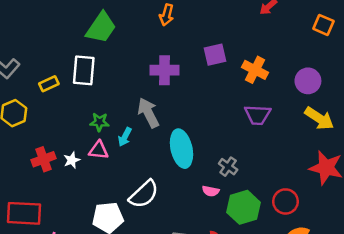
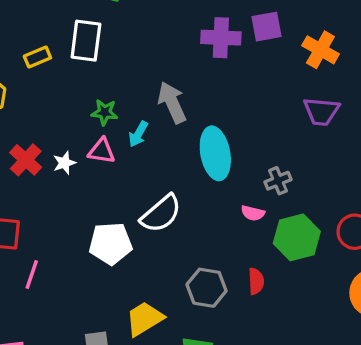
purple cross: (164, 70) -> (221, 38), moved
red cross: (43, 159) -> (26, 160), turned -30
gray cross: (228, 167) -> (278, 181), turned 30

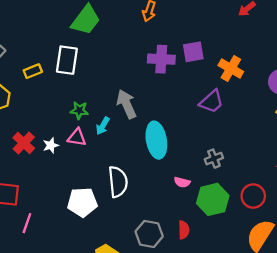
purple trapezoid: (321, 111) -> (211, 102), moved, turned -48
gray cross: (278, 181) -> (214, 159), moved
white semicircle: (161, 214) -> (118, 182), turned -56

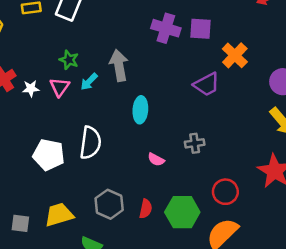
pink triangle: (77, 137) -> (60, 87), turned 42
cyan ellipse: (156, 140) -> (140, 110), size x0.7
green hexagon: (213, 199) -> (182, 212), moved

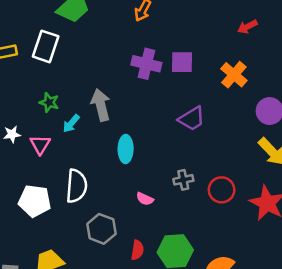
orange cross: (235, 55) -> (234, 75), moved
pink triangle: (60, 87) -> (40, 145), moved
red circle: (225, 192) -> (222, 190), moved
gray hexagon: (109, 204) -> (101, 229), moved

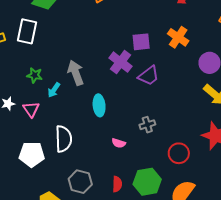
purple square: (182, 62) -> (141, 42), moved
purple cross: (146, 64) -> (120, 62), moved, turned 30
red circle: (222, 190) -> (179, 153), moved
gray hexagon: (101, 229) -> (80, 182), moved

